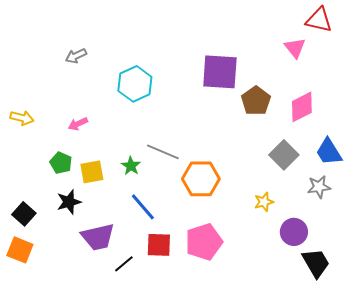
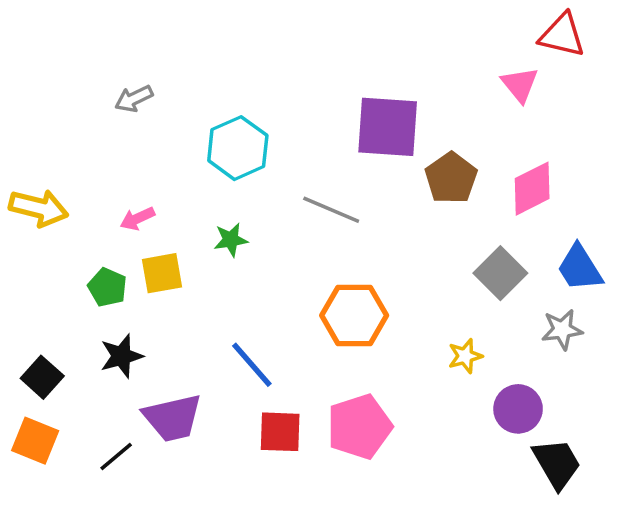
yellow arrow: (22, 118) -> (39, 208), size x1.4
gray line: (163, 152) -> (331, 210), moved
green star: (131, 166) -> (231, 240), moved, turned 30
yellow square: (92, 172) -> (162, 273), moved
black line: (124, 264) -> (116, 456), moved

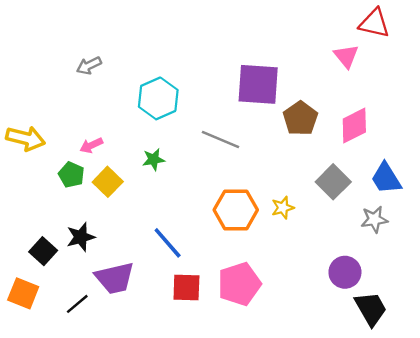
yellow square: (162, 273) -> (108, 182), turned -36
green pentagon: (107, 287) -> (71, 175), moved
yellow star: (465, 356) -> (283, 208), moved
black square: (42, 377) -> (43, 251), moved

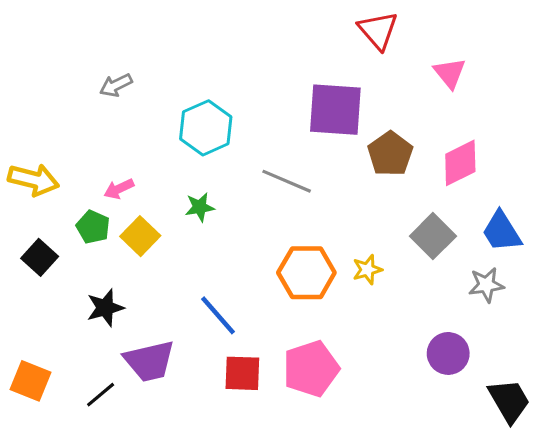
red triangle: (374, 23) -> (378, 30), moved, turned 36
black square: (43, 251) -> (40, 257), moved
black trapezoid: (371, 309) -> (509, 401), moved

